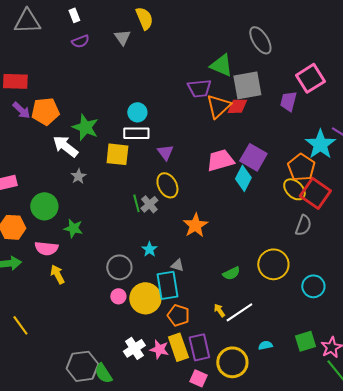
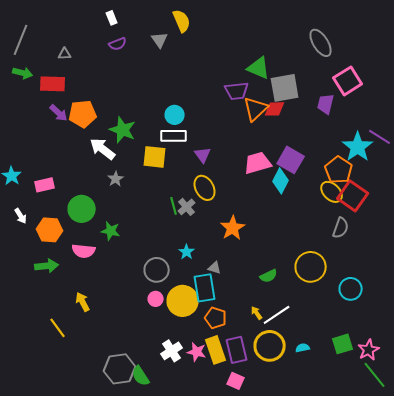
gray triangle: (27, 21) -> (65, 54), moved, size x0.5
gray ellipse: (260, 40) -> (321, 43), moved
yellow arrow: (57, 274) -> (83, 302), moved
yellow circle: (232, 362) -> (270, 346), moved

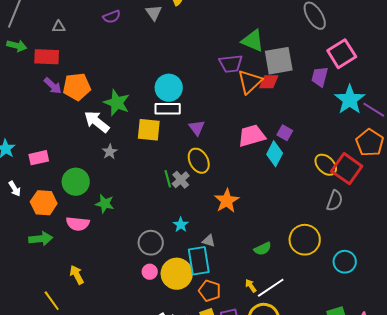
cyan circle: (175, 115) -> (169, 88), size x1.4
cyan star: (358, 147) -> (350, 100), moved
purple square: (291, 160) -> (285, 133), size x0.6
orange pentagon: (339, 170) -> (370, 143), moved

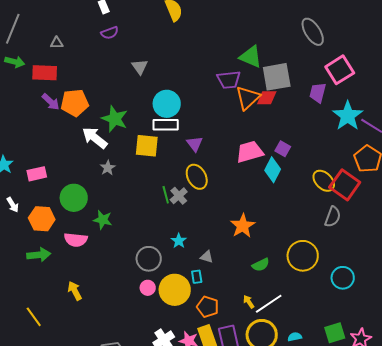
gray triangle: (154, 13) -> (140, 67), moved
orange star: (227, 201) -> (243, 226), moved
cyan rectangle: (199, 261) -> (197, 277), size x0.5
yellow line: (52, 301) -> (34, 317), moved

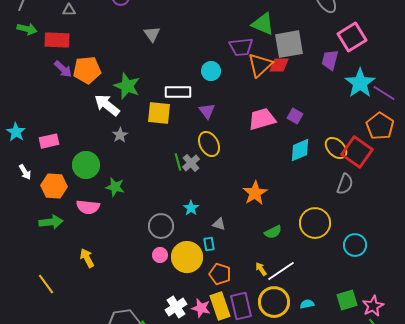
cyan circle: (167, 104) -> (211, 71), moved, size x0.7
cyan diamond: (273, 170) -> (300, 150), moved, turned 40

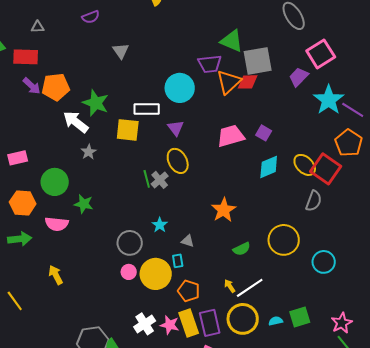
purple trapezoid: (330, 60) -> (299, 77), turned 30
cyan circle: (211, 71) -> (180, 88), size x1.5
green square: (347, 300) -> (300, 317), moved

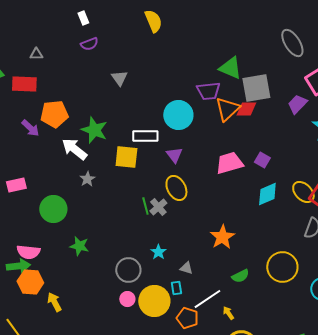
purple arrow: (32, 86) -> (30, 128), moved
orange hexagon: (23, 203) -> (30, 282), moved
green star: (84, 204) -> (79, 246), moved
pink semicircle: (57, 224) -> (28, 252), moved
white line: (250, 288) -> (207, 299), moved

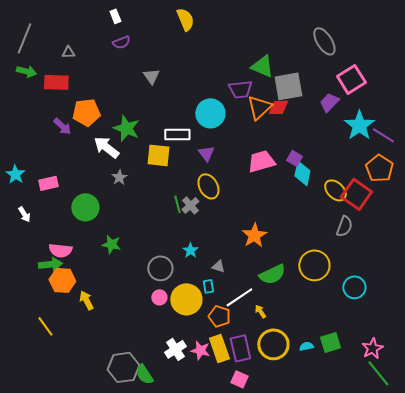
cyan diamond: (267, 194) -> (302, 173), moved, turned -55
green semicircle: (240, 276) -> (272, 274), size x1.5

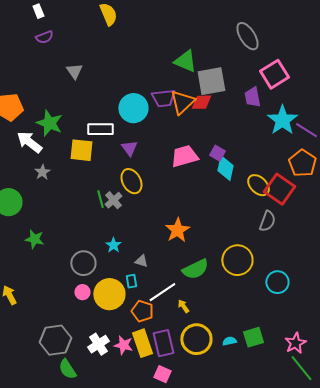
purple trapezoid: (240, 89) -> (163, 98), moved
purple trapezoid: (329, 102) -> (252, 97), turned -55
gray hexagon: (123, 367) -> (55, 340), moved

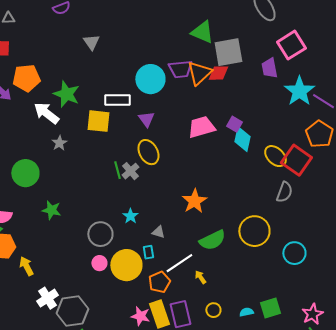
orange pentagon: (142, 311) -> (159, 282), turned 30
yellow circle: (196, 339) -> (213, 310), size x0.5
white cross: (98, 344) -> (47, 298), moved

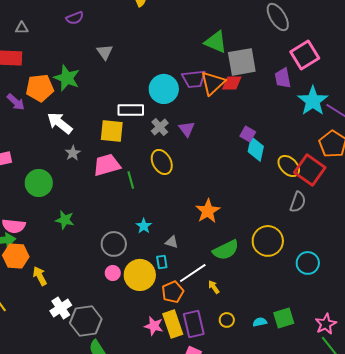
green star: (66, 94) -> (67, 78), moved
purple triangle: (146, 119) -> (187, 129), moved
pink trapezoid: (201, 127) -> (107, 165), moved
gray cross: (130, 171) -> (160, 127), moved

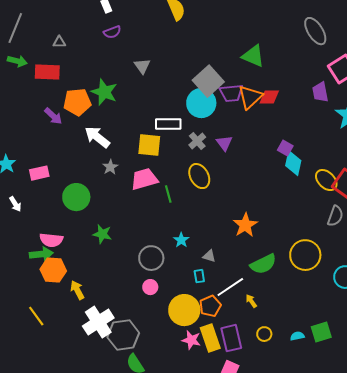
gray square: (242, 62) -> (208, 81), moved, turned -32
yellow circle: (140, 275) -> (184, 310), moved
white cross: (61, 308) -> (98, 322), size x1.4

